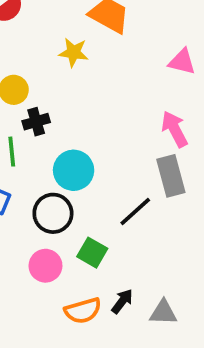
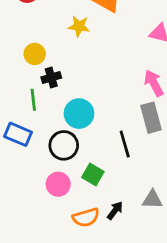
black line: (135, 211) -> (125, 144), turned -64
gray triangle: (163, 312) -> (152, 199), moved

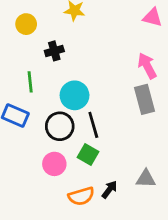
yellow circle: (35, 54) -> (26, 24), moved
black cross: (51, 78) -> (54, 51), moved
black line: (125, 144) -> (93, 125), moved

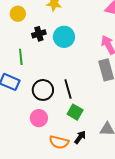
cyan circle: (75, 95) -> (64, 37), moved
green square: (88, 155) -> (75, 112), moved
orange semicircle: (81, 196) -> (59, 142), turned 30

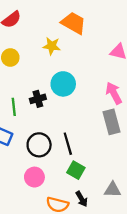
black cross: (39, 34) -> (38, 99), moved
black arrow: (80, 137) -> (82, 199), turned 112

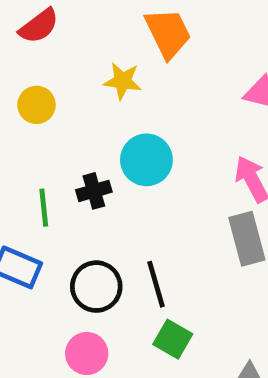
orange trapezoid: (74, 23) -> (168, 33), turned 35

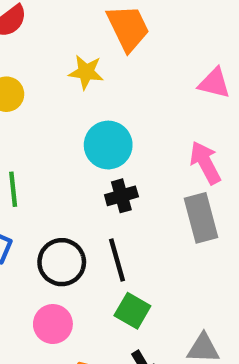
black cross: (94, 191) -> (121, 196), moved

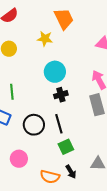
green square: (132, 311) -> (66, 147), turned 35
pink circle: (53, 324) -> (19, 159), moved

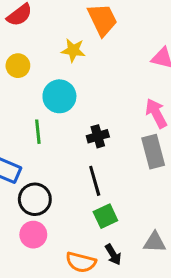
cyan circle: (55, 72) -> (59, 96), moved
green line: (12, 92) -> (38, 132), moved
black circle: (34, 125) -> (35, 199), moved

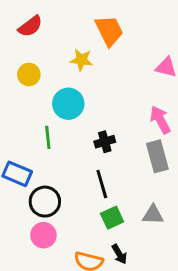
gray triangle: (155, 242) -> (153, 215), moved

